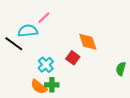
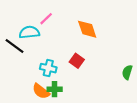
orange diamond: (88, 42) -> (87, 29), moved
cyan cross: (46, 65) -> (48, 68), turned -35

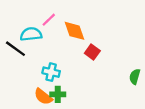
orange diamond: (87, 29) -> (74, 31), moved
red square: (77, 61) -> (92, 52), moved

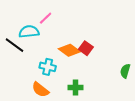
orange diamond: (74, 31) -> (69, 50), moved, turned -35
green cross: (58, 94) -> (76, 88), moved

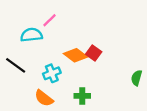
black line: (14, 45) -> (16, 65), moved
cyan cross: (48, 67) -> (52, 73), turned -35

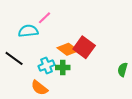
red square: (94, 53) -> (84, 47), size x1.5
green cross: (82, 96) -> (63, 68), moved

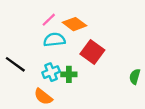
cyan semicircle: (28, 31) -> (54, 40), moved
orange diamond: (68, 49) -> (74, 24), moved

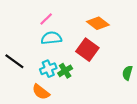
orange diamond: (74, 24) -> (98, 23), moved
green cross: (69, 74) -> (65, 71), turned -32

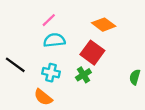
cyan cross: (48, 69) -> (51, 73), turned 35
green cross: (65, 71) -> (83, 75), moved

